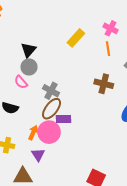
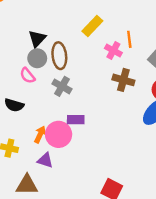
pink cross: (111, 28) -> (113, 50), moved
brown ellipse: (52, 109) -> (59, 56), moved, turned -45
purple triangle: (38, 155) -> (45, 160), turned -40

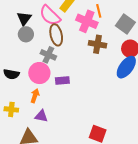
pink cross: (113, 50) -> (87, 21), size x1.5
brown ellipse: (59, 56) -> (56, 35), moved
pink semicircle: (28, 76) -> (50, 15), moved, size x1.6
pink circle: (59, 134) -> (39, 73), moved

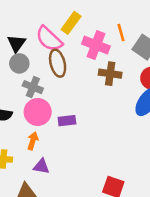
orange line: (99, 11) -> (121, 33), moved
gray cross: (48, 55) -> (33, 87), moved

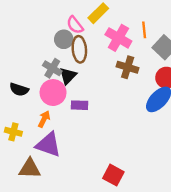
pink semicircle: (49, 39) -> (75, 25), size x0.7
black triangle: (16, 43) -> (68, 76), moved
gray circle: (19, 63) -> (64, 39), moved
purple triangle: (41, 166) -> (48, 145), size x1.6

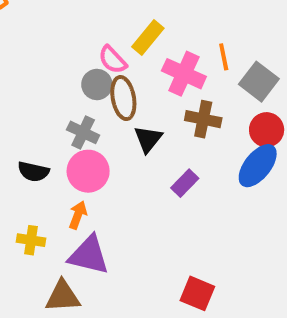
black triangle: (68, 76) -> (148, 139), moved
purple rectangle: (79, 105) -> (185, 183), moved, turned -42

